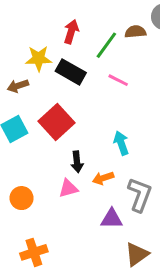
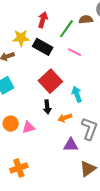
red square: (56, 122) -> (50, 81), moved
pink triangle: (68, 188) -> (28, 127), moved
orange circle: (22, 198) -> (11, 124), moved

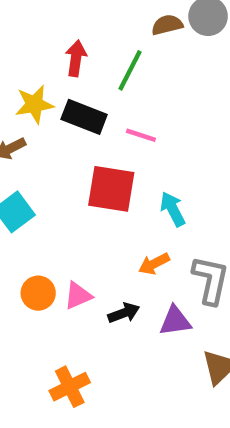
brown semicircle: (86, 19) -> (167, 25), moved
pink line: (75, 52) -> (141, 135), moved
red square: (50, 81) -> (111, 189), turned -30
black arrow: (47, 107) -> (124, 313), moved, turned -96

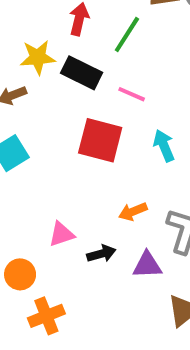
cyan arrow: (173, 209) -> (164, 146), moved
orange circle: (38, 293) -> (20, 274), moved

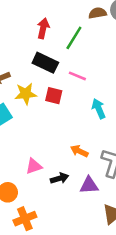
yellow star: (38, 57) -> (26, 94), moved
red square: (100, 140) -> (54, 96), moved, size x0.6
orange arrow: (133, 212) -> (79, 151), turned 48

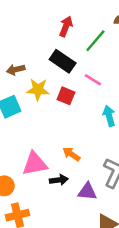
orange arrow: (79, 151) -> (71, 154), moved
pink triangle: (34, 166) -> (35, 164), size x1.5

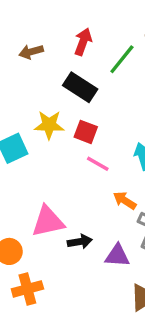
brown arrow: (16, 70) -> (31, 52), moved
pink line: (93, 80) -> (98, 164), moved
orange arrow: (71, 154) -> (125, 200), moved

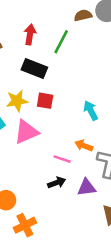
pink line: (98, 164) -> (62, 159), moved
pink triangle: (48, 221) -> (26, 132), moved

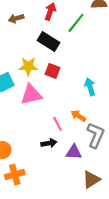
pink line: (62, 159) -> (57, 124), turned 32

